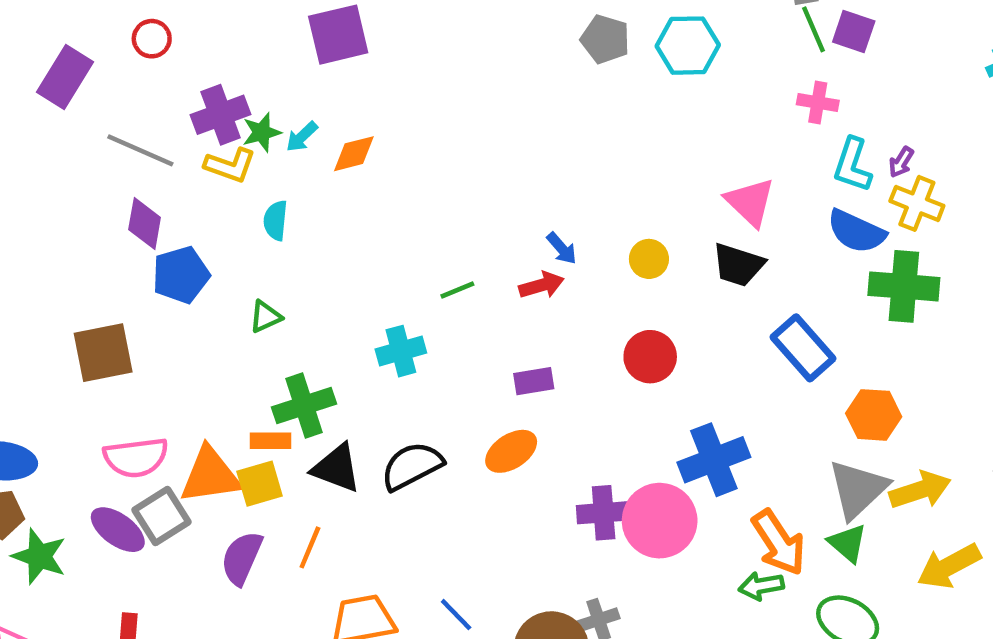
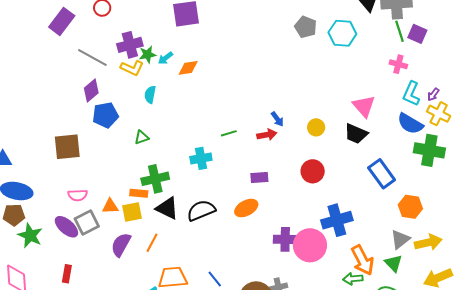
purple diamond: (145, 224) -> (91, 91), turned 35
pink semicircle: (136, 457) -> (78, 195), size x0.7
orange triangle: (210, 475) -> (110, 206), size x0.6
gray triangle: (858, 489) -> (400, 239), size x0.7

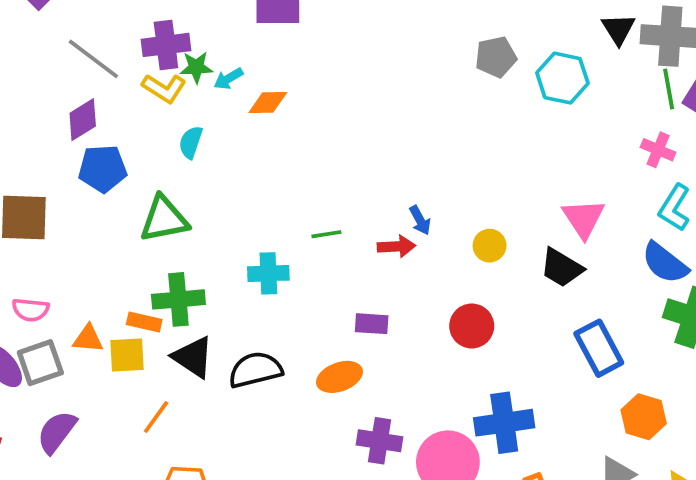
gray pentagon: (306, 27) -> (496, 57), turned 30
green triangle: (142, 137) -> (164, 219), size x1.8
purple cross: (285, 239) -> (380, 441), moved
purple semicircle: (121, 245) -> (57, 432), moved

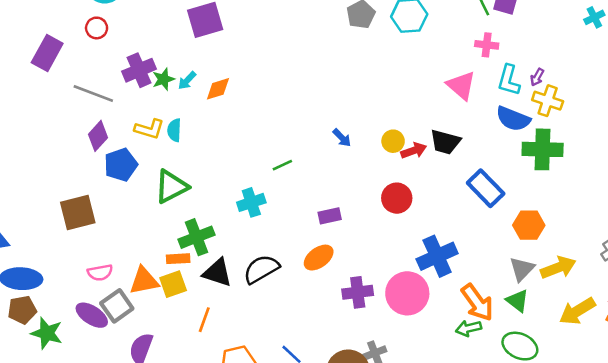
yellow L-shape: (164, 88) -> (149, 129), moved
pink triangle: (583, 218) -> (461, 85), moved
red arrow: (396, 246) -> (414, 151), moved
orange triangle: (88, 339) -> (144, 281), size x1.4

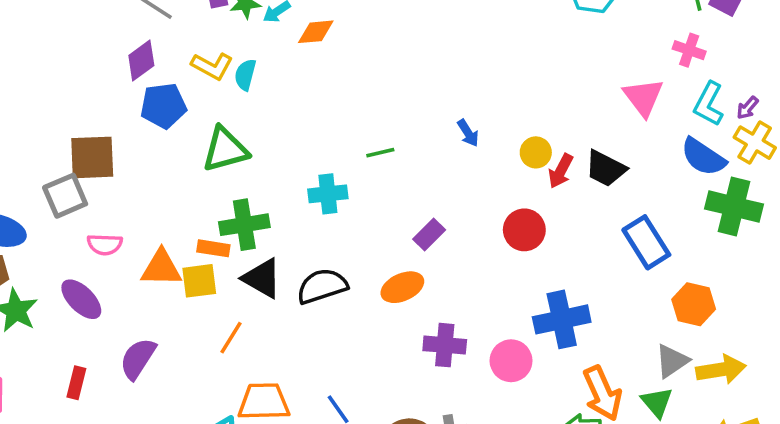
red arrow: (414, 151) -> (561, 171), turned 125
purple rectangle: (330, 216) -> (429, 235), turned -45
pink circle: (407, 293) -> (511, 361), size x0.7
gray square: (117, 306) -> (65, 196), moved

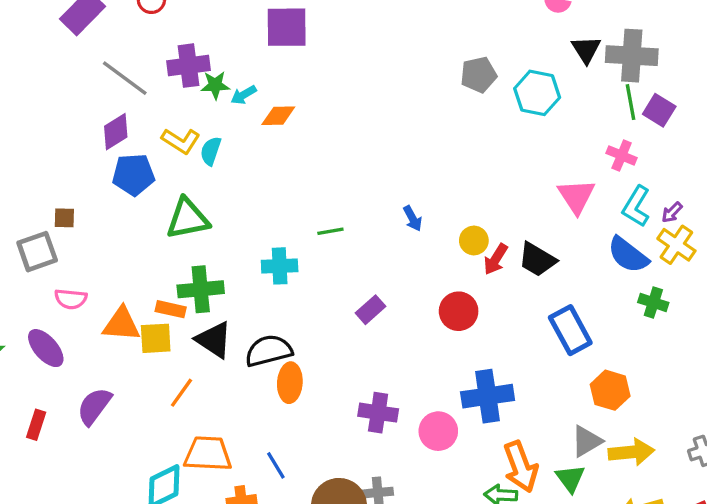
brown square: (92, 157) -> (64, 218), size x0.5
green cross: (734, 207) -> (653, 303), size x0.6
orange ellipse: (402, 287) -> (290, 383), moved, turned -66

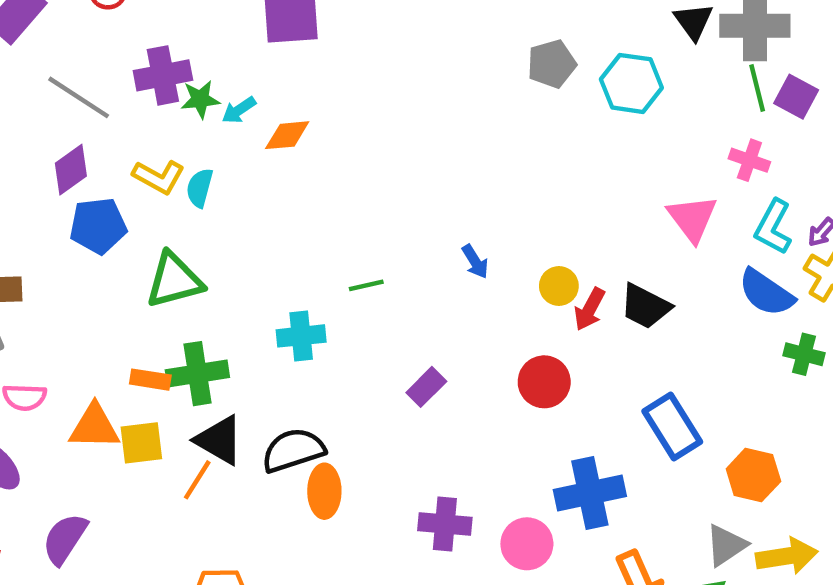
orange rectangle: (171, 309) -> (150, 380), moved
blue rectangle: (570, 330) -> (672, 427), moved
orange line: (182, 393) -> (197, 480), moved

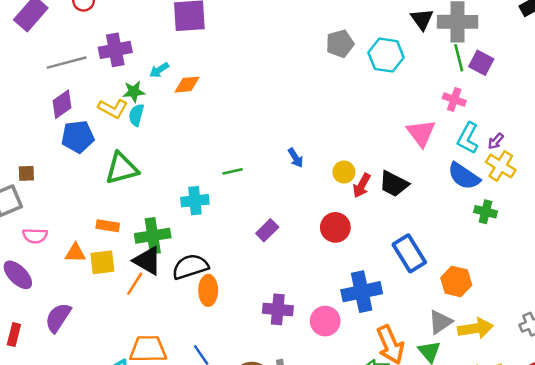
gray line: (79, 97) -> (67, 63), turned -48
green star: (200, 99) -> (134, 92), moved
green cross: (197, 374) -> (153, 236), moved
orange triangle: (94, 427) -> (75, 253), size x0.7

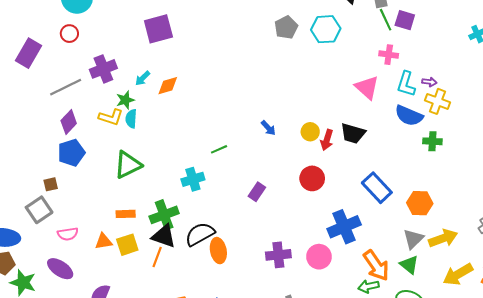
blue pentagon: (78, 137) -> (71, 153), moved
purple arrow: (496, 141) -> (429, 82), turned -112

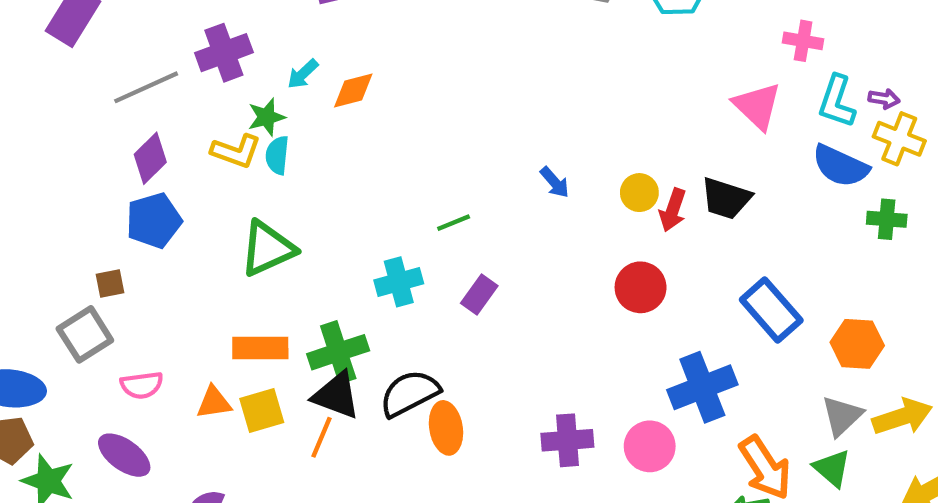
purple rectangle: (257, 192) -> (479, 294), moved
orange rectangle: (126, 214) -> (260, 348), size x1.4

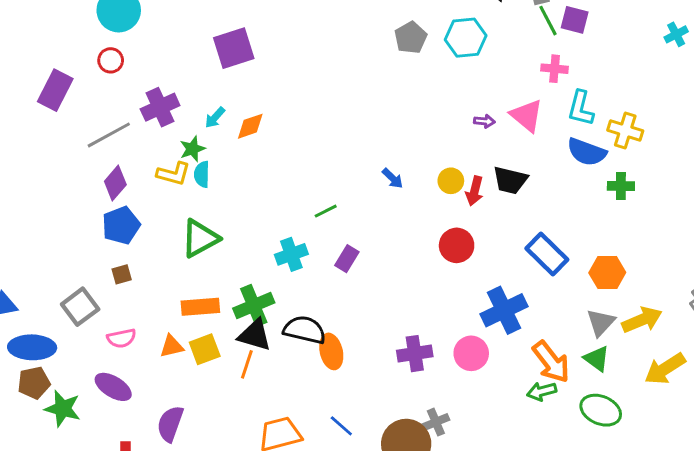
purple arrow: (884, 99) -> (484, 121), moved
brown square: (110, 283) -> (122, 274), moved
black semicircle: (410, 393) -> (305, 330), turned 45

